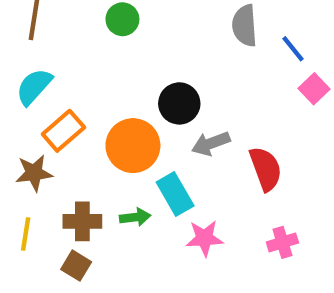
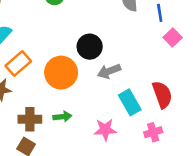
blue line: (293, 49) -> (160, 13), turned 30
red semicircle: (266, 169) -> (162, 95), moved
cyan rectangle: (175, 194) -> (130, 102), moved

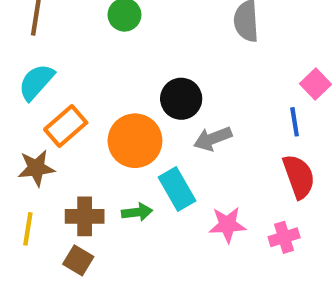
blue line: (160, 13) -> (295, 122), moved
cyan rectangle: (130, 102) -> (177, 189), moved
pink star: (105, 130) -> (227, 225), moved

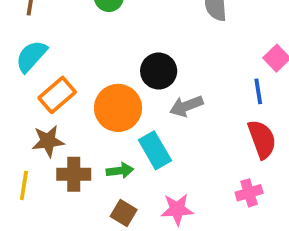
brown star: (36, 168) -> (48, 141), moved
pink star: (227, 225) -> (177, 209), moved
brown square: (78, 260) -> (124, 213), moved

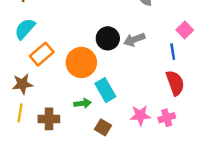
gray arrow: (186, 106) -> (134, 40), moved
brown star: (48, 141) -> (22, 84), moved
brown cross: (74, 174) -> (49, 119), moved
pink star: (177, 209) -> (140, 115), moved
brown square: (124, 213) -> (103, 127), moved

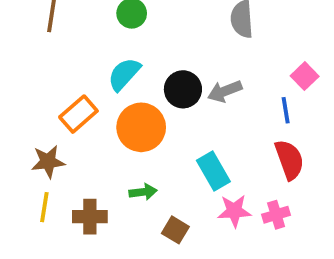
cyan semicircle: (25, 29) -> (124, 74), moved
cyan rectangle: (105, 90) -> (213, 171), moved

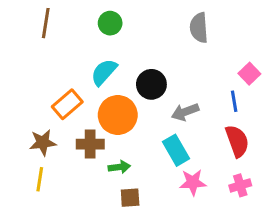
gray arrow: (225, 91) -> (185, 112), moved
pink cross: (276, 215) -> (240, 185), moved
brown cross: (90, 217) -> (90, 144), moved
brown square: (175, 230) -> (130, 198), moved, turned -35

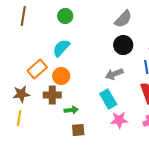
gray semicircle: (199, 28) -> (123, 19), turned -132
black circle: (151, 84) -> (123, 45), moved
orange circle: (118, 115) -> (61, 76), moved, size x0.7

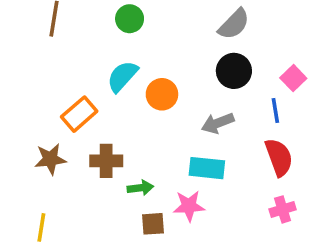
orange circle: (61, 76) -> (162, 94), moved
cyan rectangle: (108, 99) -> (207, 168), turned -54
yellow line: (19, 118) -> (41, 227), moved
pink star: (119, 120) -> (189, 206), moved

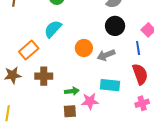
orange circle: (162, 94) -> (84, 48), moved
cyan rectangle: (207, 168) -> (110, 85), moved
green arrow: (140, 188) -> (72, 91), moved

